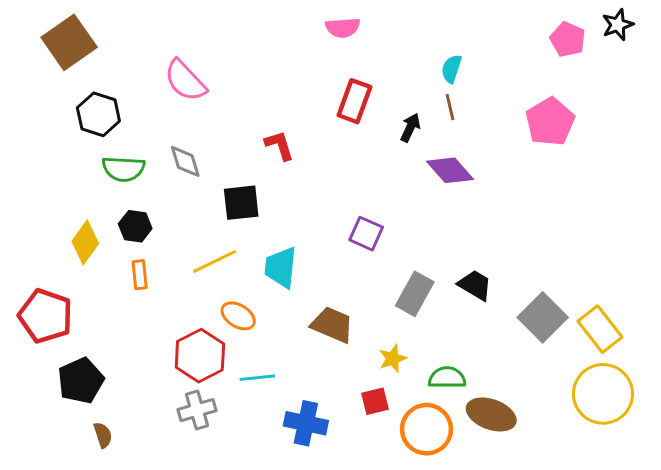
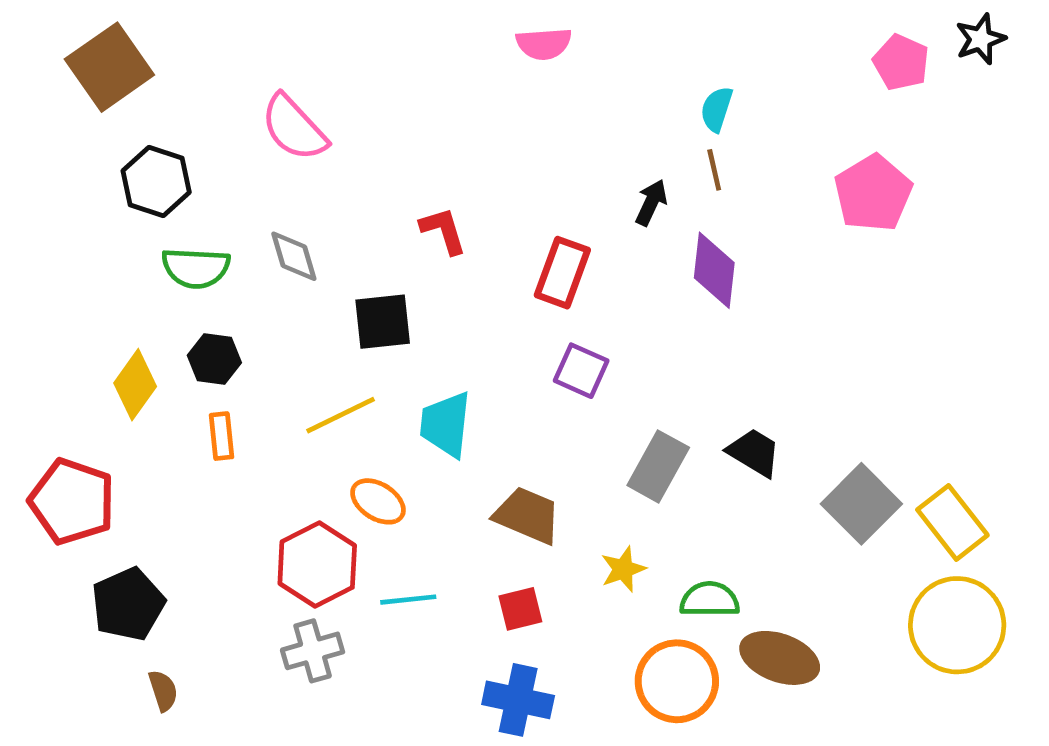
red rectangle: (354, 101) -> (562, 273), moved
purple diamond: (450, 170) -> (714, 270), turned 48
red square: (375, 401) -> (520, 609), moved
blue cross: (306, 423) -> (518, 700), moved

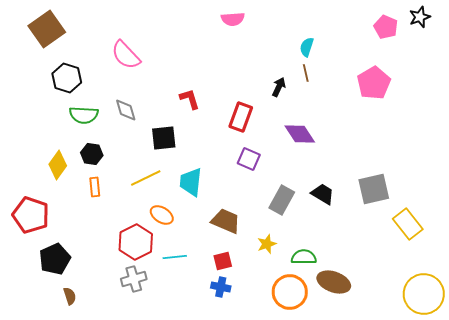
purple diamond: (714, 270) -> (300, 134), moved, turned -40
gray square: (861, 504) -> (374, 189), moved, turned 32
yellow circle: (957, 625) -> (424, 294), moved
blue cross: (518, 700) -> (221, 287), moved, size x0.7

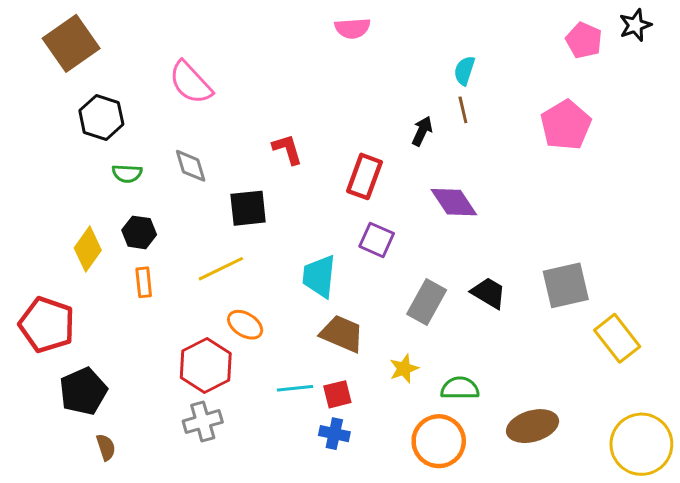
green semicircle: (84, 115) -> (127, 173), size x0.7
cyan trapezoid: (191, 182) -> (319, 276), moved
cyan line: (175, 257) -> (295, 388), moved
brown ellipse: (334, 282) -> (533, 426), moved, turned -36

